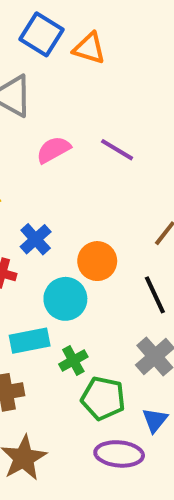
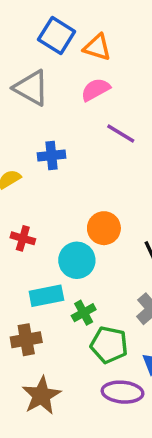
pink semicircle: (53, 150) -> (95, 90), moved
blue cross: (36, 239) -> (52, 155), moved, turned 36

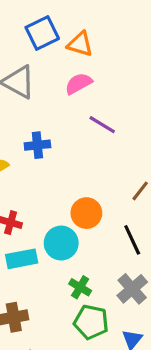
blue square: (57, 35) -> (42, 33), turned 32
cyan rectangle: (46, 296) -> (22, 259), moved
green cross: (84, 313) -> (80, 287), moved, turned -30

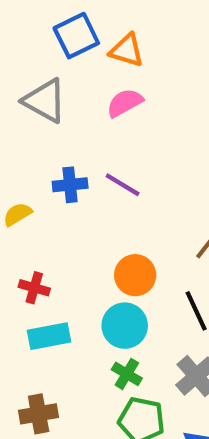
purple line: (102, 125) -> (123, 185), moved
cyan circle: (61, 243) -> (125, 326), moved

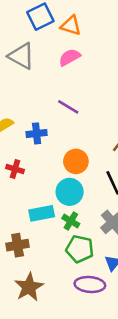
blue cross: (70, 185) -> (37, 133), moved
cyan rectangle: (49, 336) -> (42, 213), moved

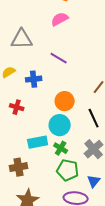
gray triangle: (21, 56) -> (22, 39), moved, turned -30

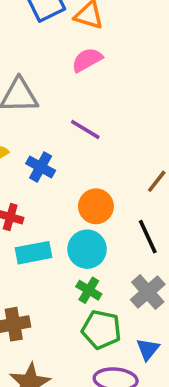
blue cross: (34, 79) -> (41, 167), turned 35
cyan rectangle: (38, 142) -> (33, 253), moved

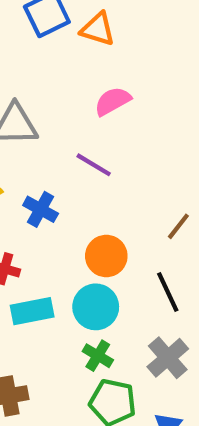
pink semicircle: (87, 60) -> (113, 101), moved

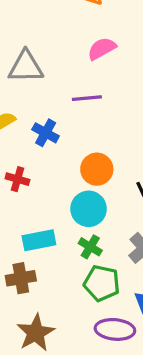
purple line: (94, 165) -> (87, 98), turned -36
cyan rectangle: (32, 311) -> (39, 240), moved

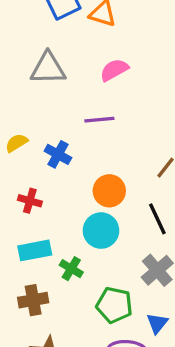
gray triangle: (26, 67) -> (48, 68), moved
cyan rectangle: (39, 240) -> (35, 250), moved
green cross: (90, 247) -> (71, 269), moved

